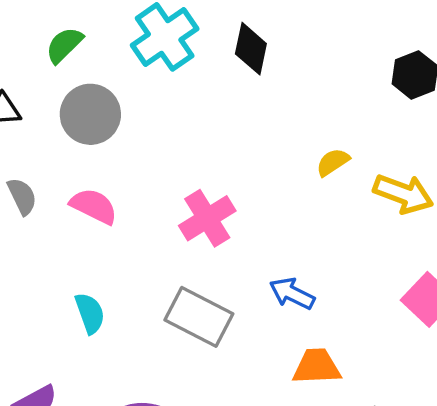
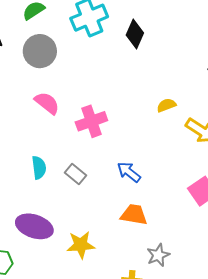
pink semicircle: (94, 206) -> (47, 103), moved
cyan semicircle: (90, 313) -> (39, 168), moved
gray rectangle: (199, 317) -> (75, 174), size x0.6

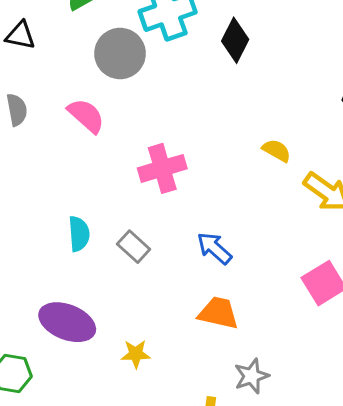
gray circle: (40, 51) -> (120, 54), moved
pink semicircle: (47, 103) -> (86, 116), moved
yellow semicircle: (166, 105) -> (277, 151), turned 48
yellow star: (81, 245) -> (136, 354), size x0.7

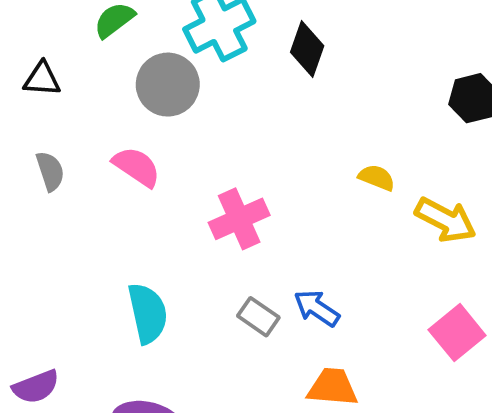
cyan semicircle: (79, 234) -> (148, 313), size x1.4
gray rectangle: (134, 247) -> (258, 317), moved

